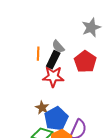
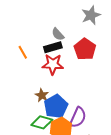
orange line: (38, 54) -> (23, 52), moved, turned -32
black rectangle: (53, 60) -> (53, 47), turned 48

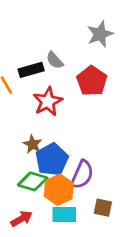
black rectangle: (53, 47) -> (31, 70), moved
red star: (53, 64) -> (48, 102), turned -30

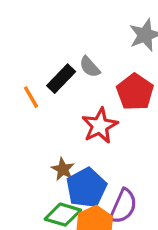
black rectangle: (31, 70) -> (61, 79), turned -30
red star: (48, 102) -> (100, 126), moved

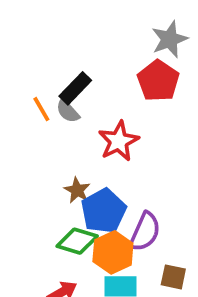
gray semicircle: (90, 67) -> (68, 111), moved
red pentagon: (135, 92) -> (158, 81), moved

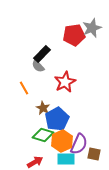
red pentagon: (158, 81) -> (74, 35), moved, turned 30
orange line: (41, 109) -> (24, 88), moved
purple semicircle: (145, 232) -> (79, 144), moved

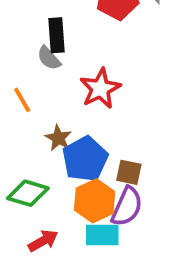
black rectangle: (42, 54) -> (56, 35), turned -48
green diamond: (43, 135) -> (28, 193), moved
brown square: (94, 154) -> (129, 172), moved

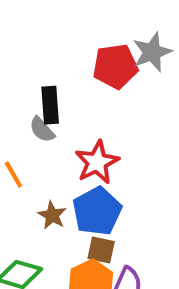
blue pentagon: (85, 159) -> (97, 211), moved
brown square: (129, 172) -> (101, 250), moved

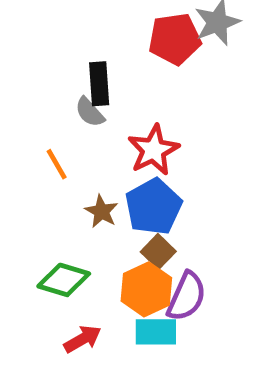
brown square: (101, 250) -> (158, 252), turned 32

